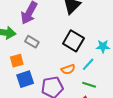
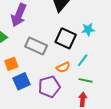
gray rectangle: (32, 42) -> (36, 46), moved, size x1.5
cyan star: (103, 46) -> (88, 30), moved

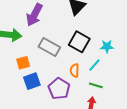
cyan star: (88, 30) -> (107, 46), moved
orange semicircle: (63, 67) -> (75, 70), turned 112
purple pentagon: (49, 87) -> (59, 89), turned -30

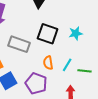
cyan line: (94, 65) -> (67, 65), moved
green line: (96, 85) -> (85, 71), moved

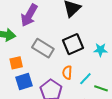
black square: (48, 34) -> (73, 44), turned 35

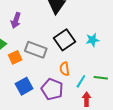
purple arrow: (29, 15) -> (16, 20), size x0.7
orange square: (16, 63) -> (15, 57), moved
cyan line: (85, 79) -> (81, 81), moved

